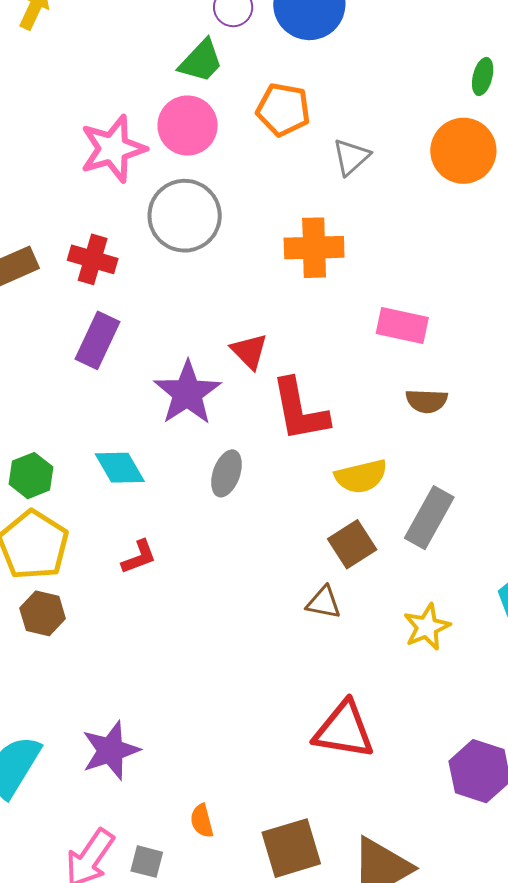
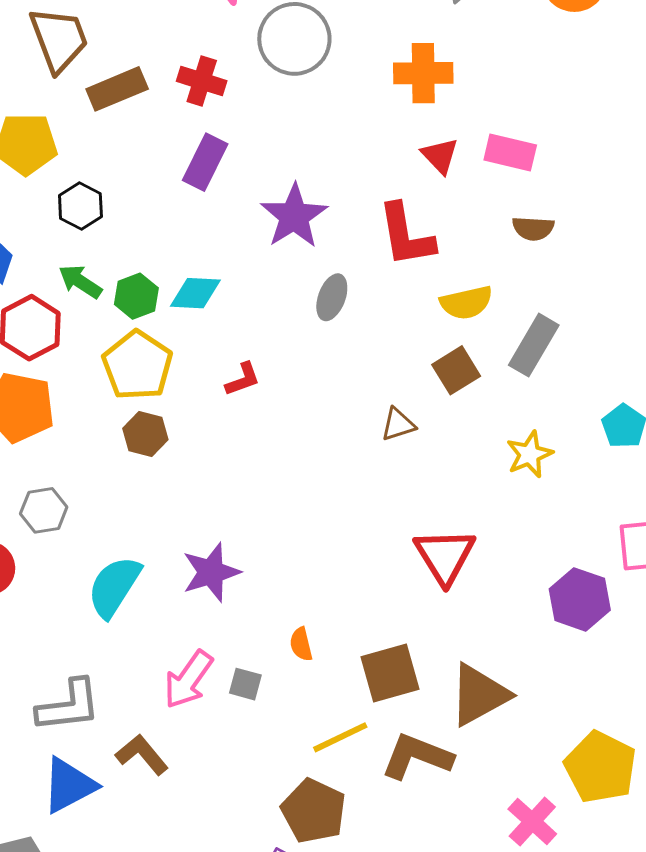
red triangle: (249, 351) -> (440, 156), moved
cyan diamond: (120, 468) -> (195, 293), moved, turned -58
brown triangle: (324, 603) -> (398, 424), moved, turned -30
red triangle: (344, 730) -> (445, 556), turned 48

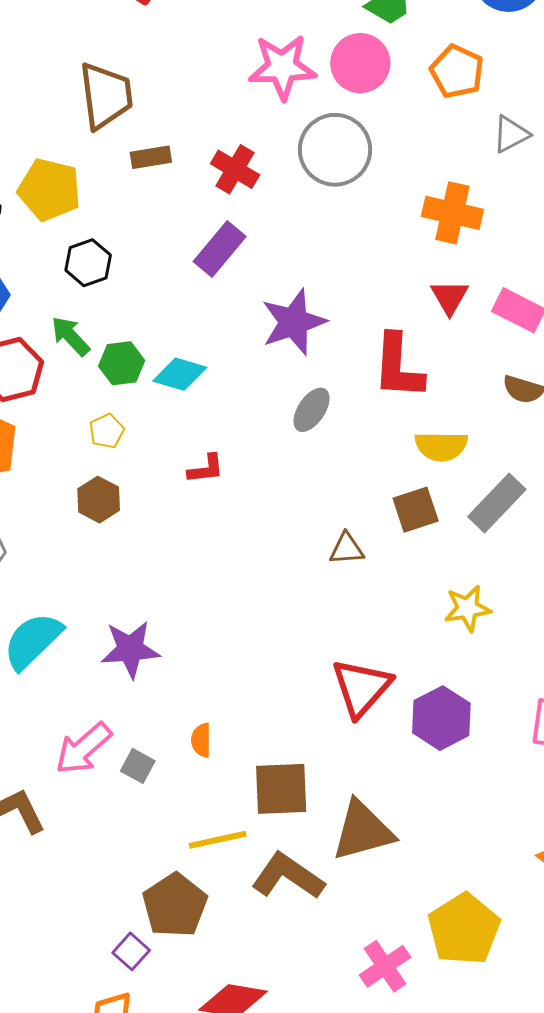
brown rectangle: (117, 89) -> (151, 157), size x0.7
yellow pentagon: (137, 365) -> (107, 431), size x0.5
purple hexagon: (580, 599) -> (441, 718), moved

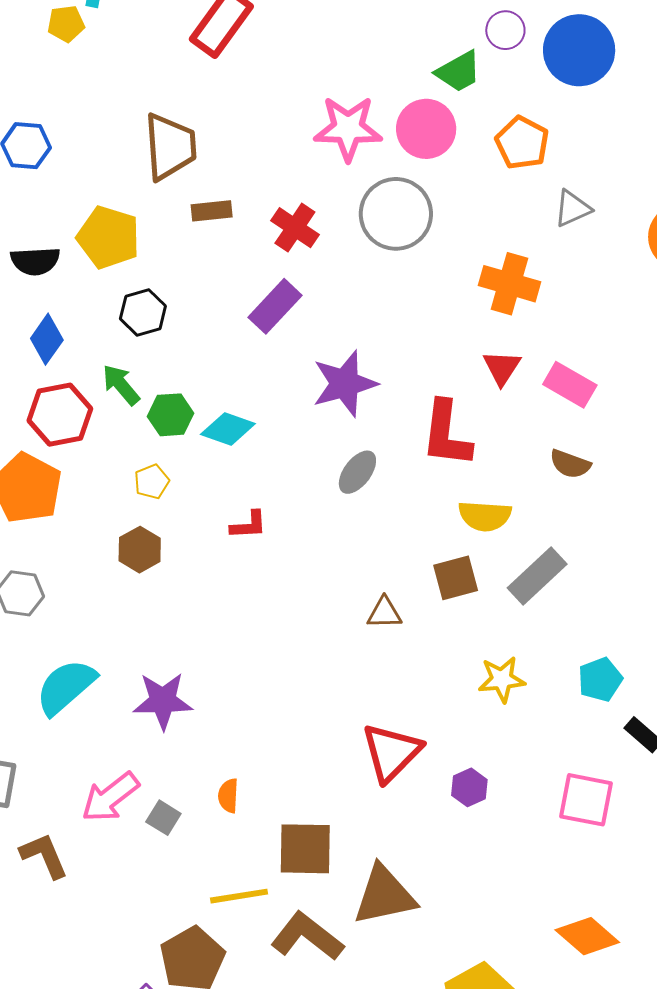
purple hexagon: (441, 718) -> (469, 787), size x0.6

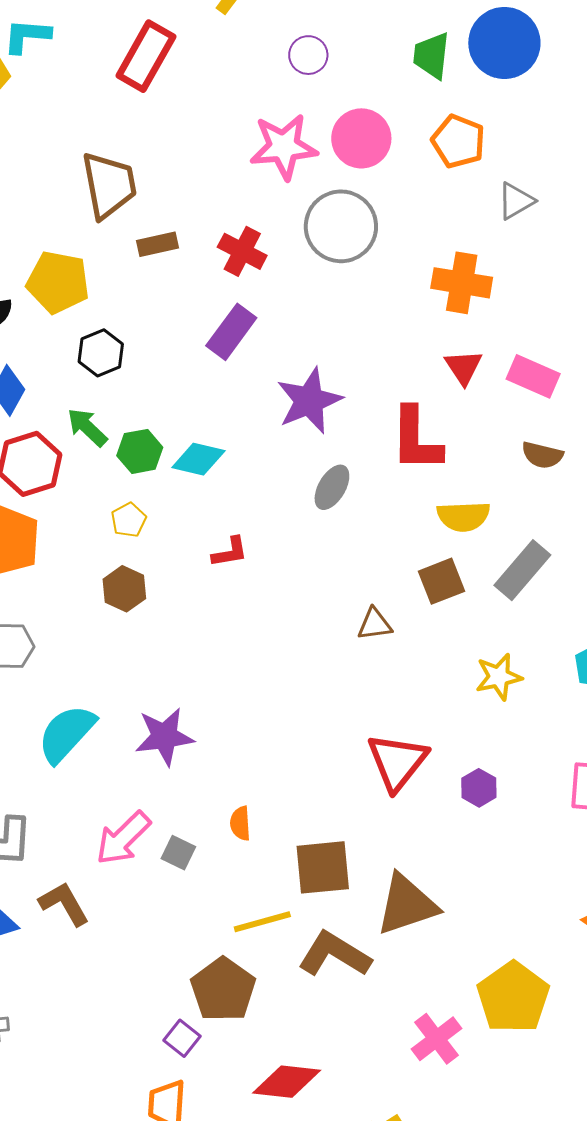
purple circle: (505, 30) -> (308, 55), moved
green trapezoid: (459, 72) -> (432, 56), moved, turned 132

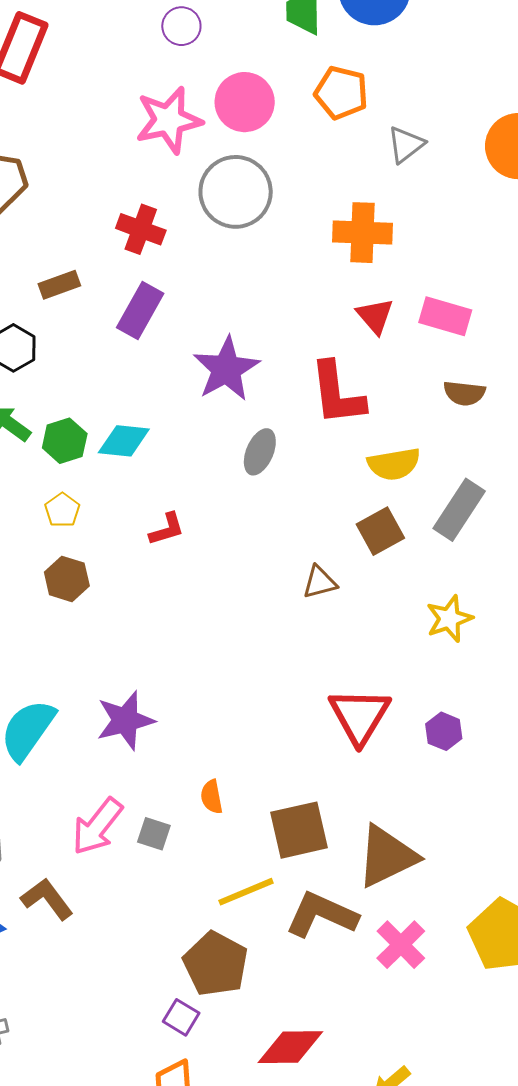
brown rectangle: (157, 244) -> (59, 285), moved
pink cross: (437, 1039) -> (401, 945), moved

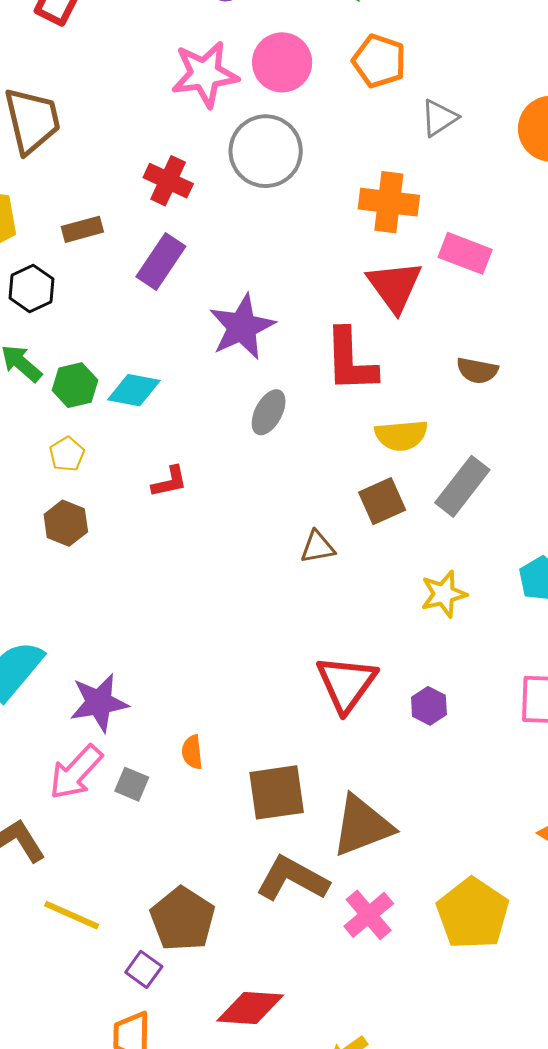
red triangle: (375, 316) -> (395, 286), size x1.5
pink rectangle: (445, 316) -> (465, 253), moved
purple star: (125, 720) -> (99, 703), moved
yellow line: (246, 892) -> (72, 915), moved, turned 42

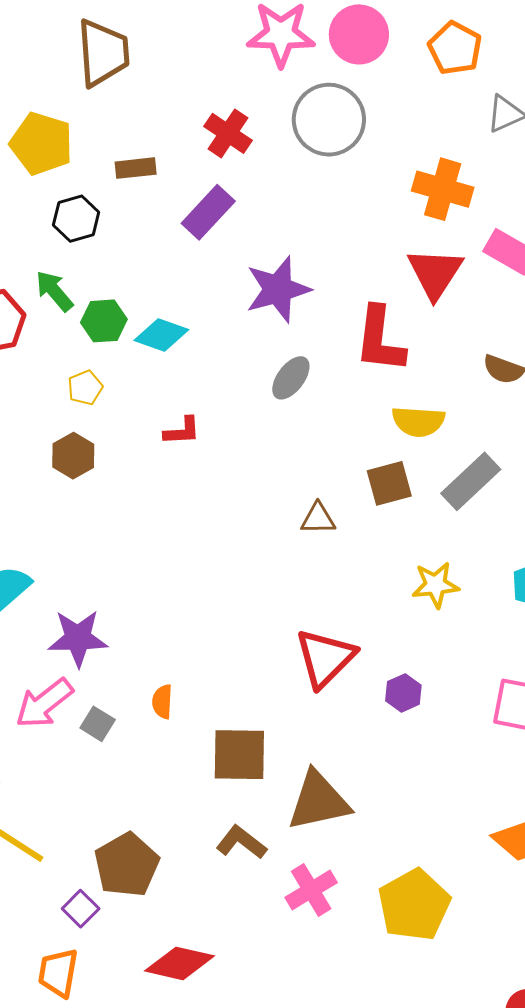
brown L-shape: (292, 879) -> (241, 842), size x0.7

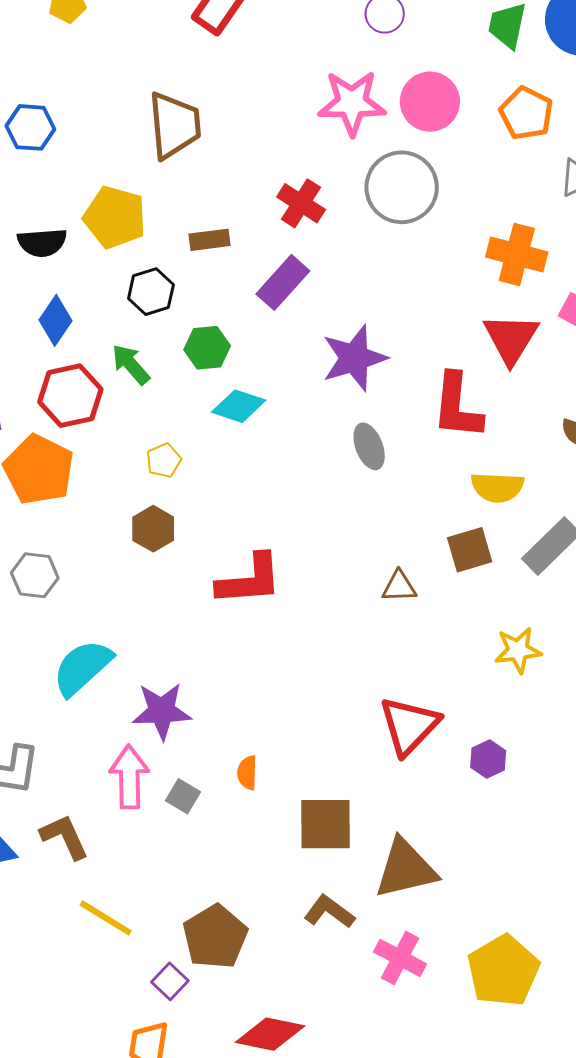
green hexagon: (104, 321) -> (207, 348), moved
gray ellipse: (291, 378) -> (369, 446), turned -57
red L-shape: (182, 431) -> (250, 580), moved, size x1.8
pink arrow: (44, 703) -> (129, 777), turned 128
pink cross: (311, 890) -> (400, 958), turned -30

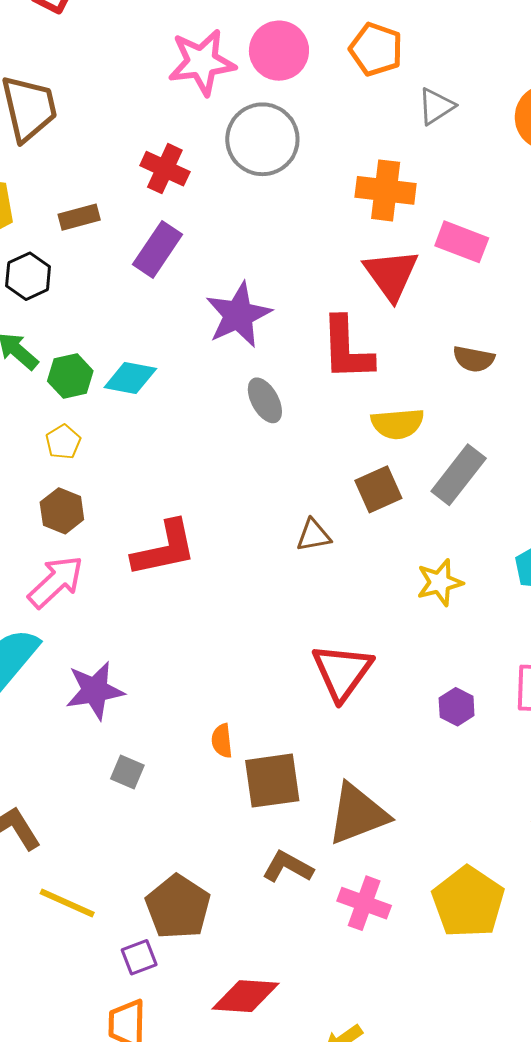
green hexagon: (207, 348) -> (70, 376), moved
purple hexagon: (488, 759) -> (457, 707), moved
orange semicircle: (247, 773) -> (222, 741), moved
pink arrow: (129, 777) -> (56, 582), moved, turned 56
purple square: (170, 981) -> (139, 957), turned 33

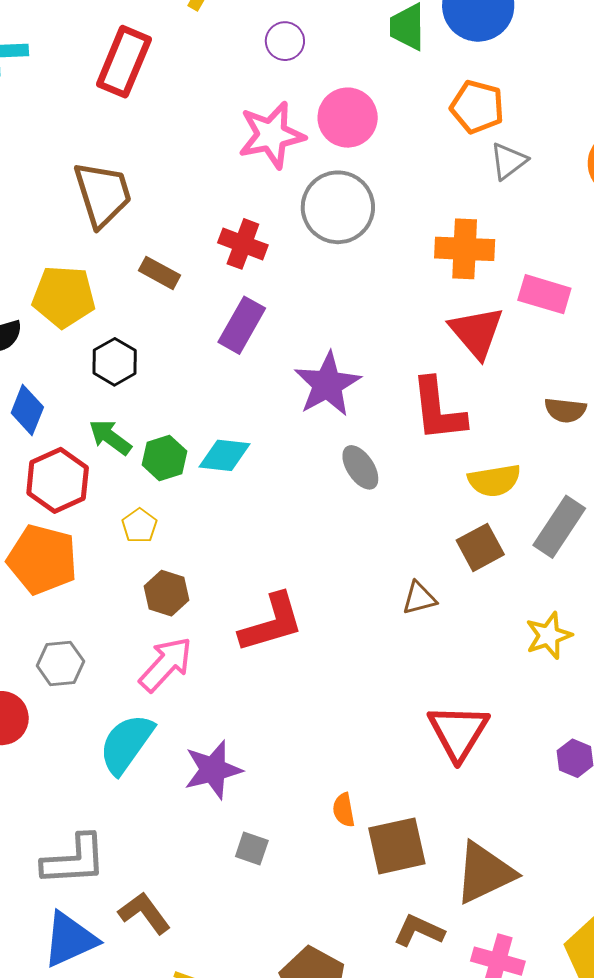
orange pentagon: (376, 49) -> (477, 107), moved
brown rectangle: (79, 217) -> (159, 273), moved, turned 48
yellow pentagon: (63, 442) -> (139, 526), moved

